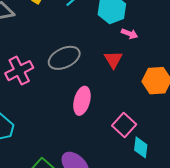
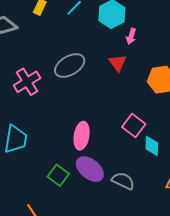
pink arrow: (130, 34) -> (131, 36), turned 91
pink ellipse: (82, 101) -> (82, 136), moved

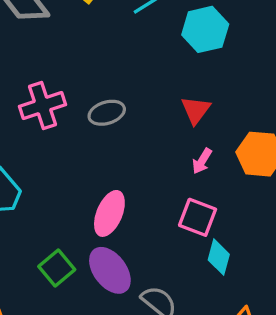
pink arrow: (131, 36) -> (202, 161), moved
gray ellipse: (70, 66) -> (107, 113), moved, size x0.7
pink square: (134, 126) -> (198, 217), turned -30

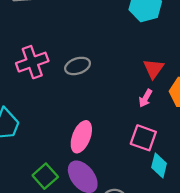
red triangle: (196, 110) -> (153, 69), moved

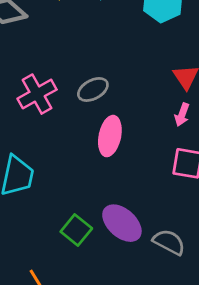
pink ellipse: (81, 137) -> (110, 136), moved

